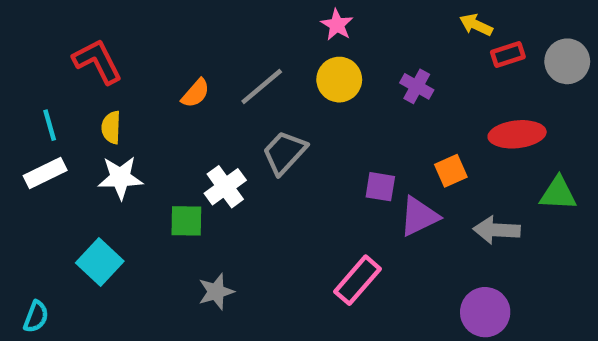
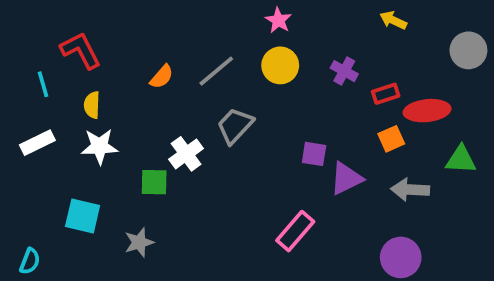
red rectangle: (508, 54) -> (386, 94), moved
cyan line: (50, 125) -> (43, 84), moved
orange square: (451, 171) -> (391, 139), moved
cyan square: (100, 262) -> (83, 216), turned -30
gray star: (216, 292) -> (139, 242), moved

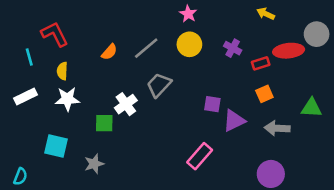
red ellipse: (427, 111) -> (289, 51), moved

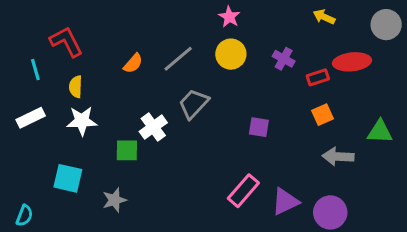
gray circle: (317, 34) -> (386, 25), moved
purple triangle: (234, 121) -> (285, 202), moved

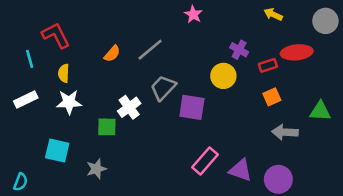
yellow circle: (231, 54) -> (223, 76), moved
purple square: (259, 127) -> (192, 107), moved, size x1.5
purple triangle: (285, 202) -> (240, 170), turned 45

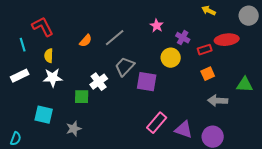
pink star: (193, 14) -> (157, 26), moved

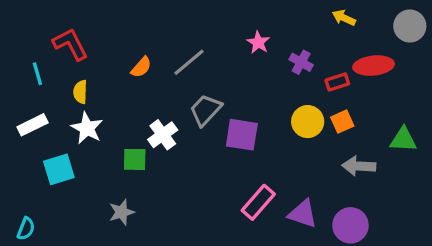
yellow circle: (171, 58) -> (308, 122), moved
white star: (53, 78) -> (87, 128), turned 30
cyan square: (44, 115) -> (59, 169), moved, turned -30

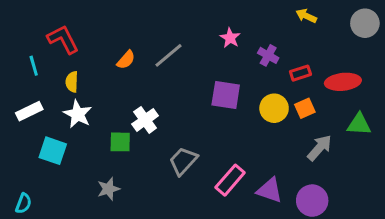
red ellipse: (374, 66) -> (343, 82), moved
gray trapezoid: (206, 110) -> (183, 161), moved
purple square: (242, 135) -> (226, 95), moved
gray arrow: (359, 166) -> (319, 148), turned 128
cyan square: (59, 169) -> (53, 151), turned 36

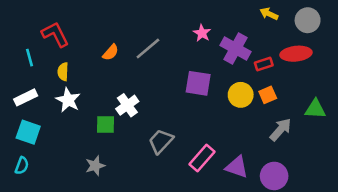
gray circle: (365, 23) -> (308, 20), moved
purple cross: (268, 55) -> (235, 49), size x1.6
red ellipse: (343, 82) -> (296, 54), moved
cyan square: (53, 151) -> (28, 132), moved
cyan semicircle: (23, 203) -> (22, 166), moved

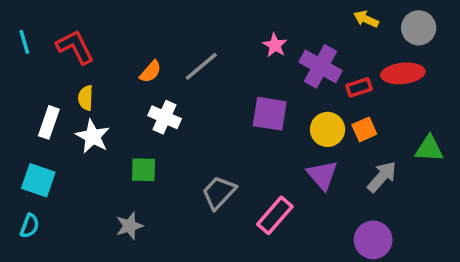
cyan line: (29, 58) -> (24, 42), moved
white rectangle: (26, 97) -> (49, 122), moved, turned -45
white cross: (127, 105) -> (165, 117), moved, turned -30
purple triangle: (237, 167) -> (322, 175), moved, turned 30

